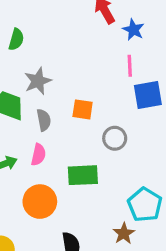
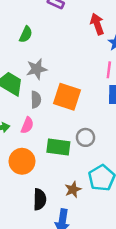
orange square: (83, 109) -> (67, 97), size x1.6
gray circle: (115, 138) -> (86, 137), moved
brown star: (124, 233) -> (73, 190), moved

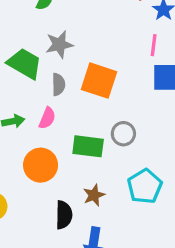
brown star: (73, 190) -> (94, 195), moved

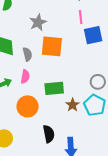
gray star: (59, 45) -> (38, 22), moved
gray circle: (123, 134) -> (98, 82), moved
brown star: (94, 195) -> (73, 105), moved

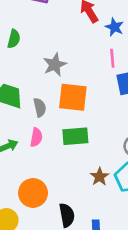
green rectangle: (54, 88) -> (75, 136), moved
orange circle: (27, 106) -> (33, 193), moved

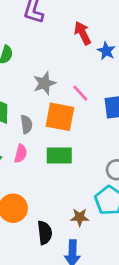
pink line: (112, 58) -> (80, 93), moved, turned -42
brown star: (100, 177) -> (80, 217), moved, turned 30

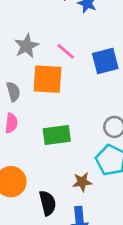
green rectangle: (59, 156) -> (57, 135), moved

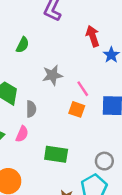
orange square: (47, 79) -> (77, 109), moved, size x0.6

